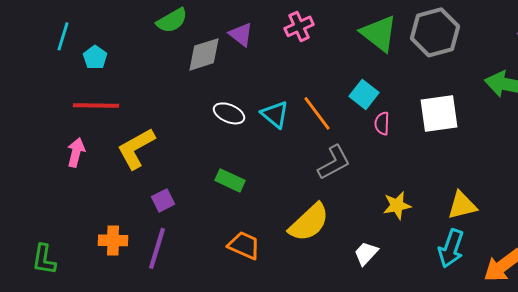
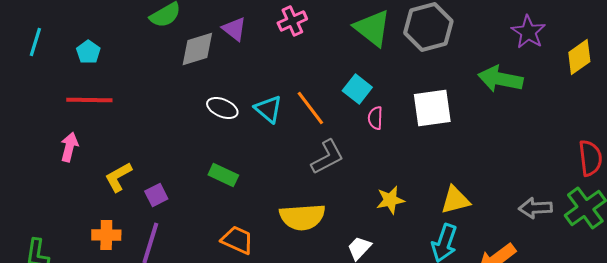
cyan line: (63, 36) -> (35, 42), moved
yellow L-shape: (136, 148) -> (118, 177), moved, size x0.7
yellow semicircle: (309, 222) -> (302, 217), turned 39

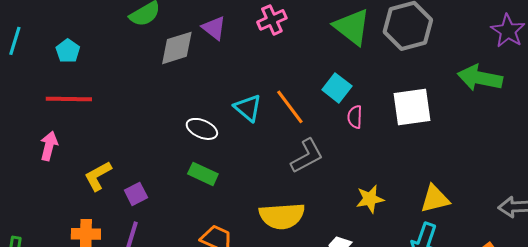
white ellipse: (222, 108) -> (202, 129), moved

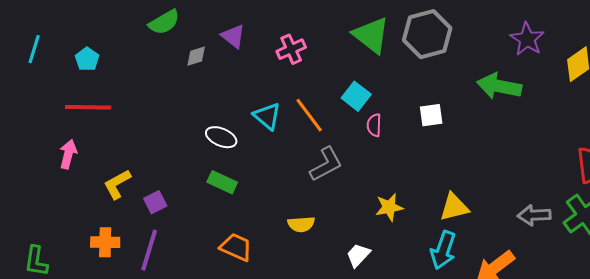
pink cross: (272, 20) -> (291, 49), moved
gray diamond: (177, 48) -> (196, 56), size x0.6
white square: (412, 107) -> (431, 115), size x0.6
yellow semicircle: (282, 216) -> (301, 224), size x0.6

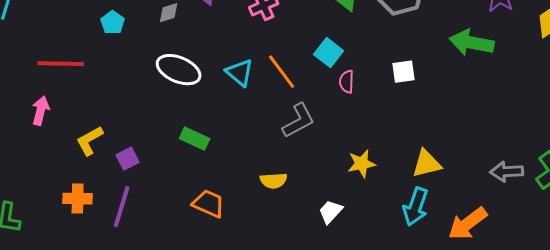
cyan pentagon: (87, 59) -> (113, 23), moved
white ellipse: (221, 137) -> (179, 70), moved, size x1.4

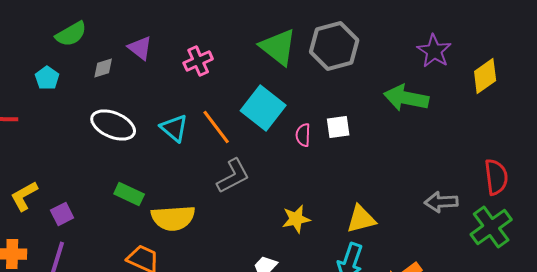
cyan square: (329, 53) -> (263, 108), size x1.5
pink semicircle: (347, 82) -> (303, 135), moved
gray arrow: (507, 172) -> (441, 202), moved
yellow semicircle: (274, 181) -> (173, 218), moved, size x1.6

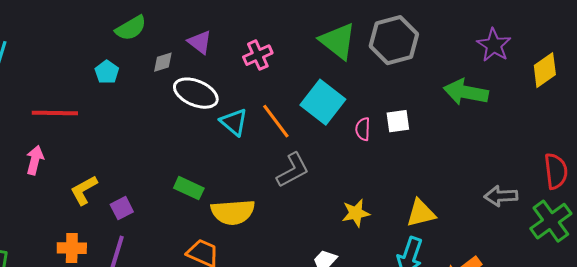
white ellipse: (113, 125) -> (196, 93), moved

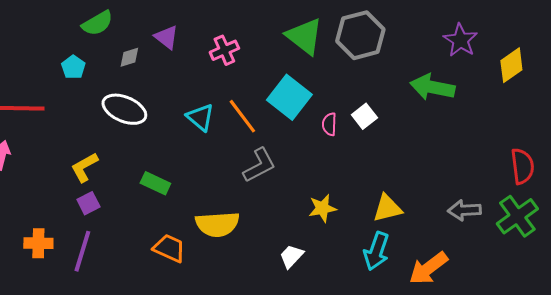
white ellipse: (196, 93) -> (124, 109), moved
white square: (398, 121) -> (364, 116), turned -30
yellow L-shape: (84, 190) -> (84, 167), moved
gray arrow: (501, 196) -> (464, 210), moved
yellow semicircle: (233, 212) -> (217, 224), moved

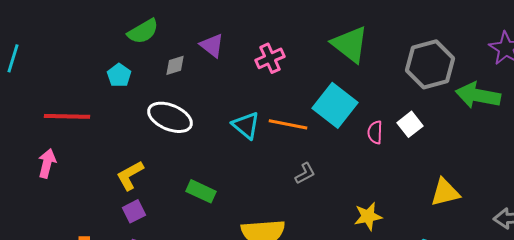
gray hexagon: (360, 35) -> (430, 64), moved
orange line: (242, 116) -> (288, 124), turned -42
gray L-shape: (259, 165) -> (305, 173), size x0.6
yellow triangle: (387, 208) -> (445, 192), moved

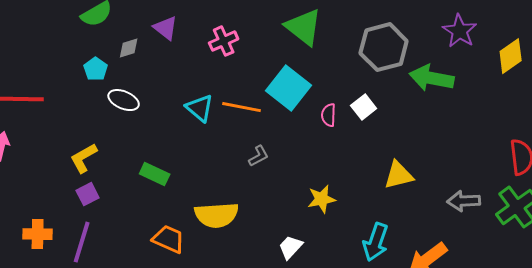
cyan pentagon: (119, 75) -> (96, 69), moved
white ellipse: (170, 117) -> (124, 100), size x0.7

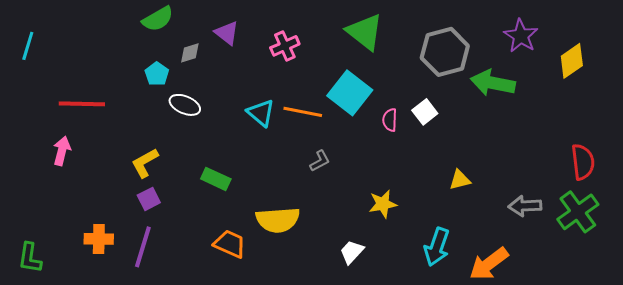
yellow triangle: (399, 175) -> (460, 180), size x0.7

